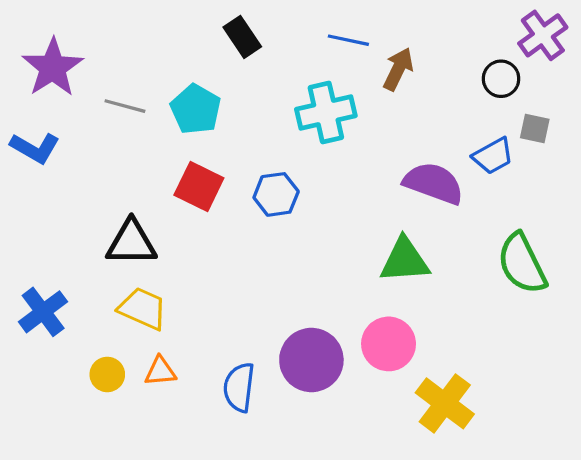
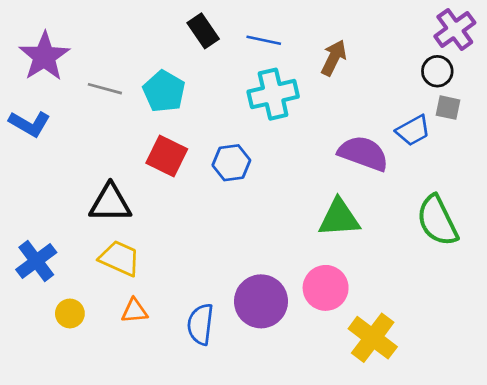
blue line: (348, 40) -> (264, 40), moved
black circle: (501, 79) -> (437, 71), moved
yellow circle: (107, 374) -> (70, 313), moved

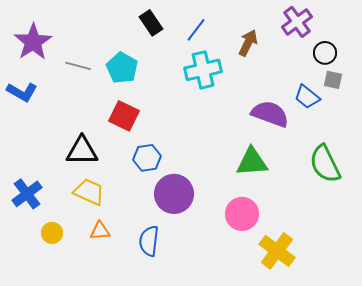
purple cross: (455, 30) -> (297, 22), moved
blue line: (264, 40) -> (196, 30), turned -65
blue trapezoid: (413, 130) -> (307, 97), turned 68
blue hexagon: (231, 163) -> (147, 158), moved
purple circle: (261, 301) -> (174, 194), moved

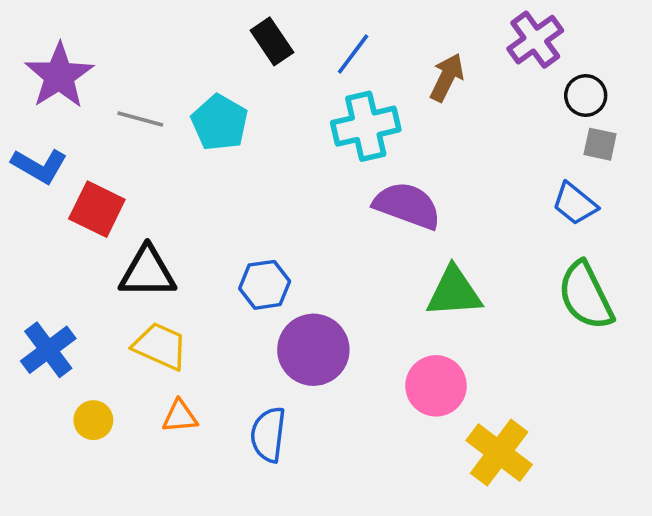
blue trapezoid: (307, 97) -> (575, 204), moved
purple semicircle: (270, 114) -> (407, 206), moved
red square: (124, 116) -> (97, 209), moved

